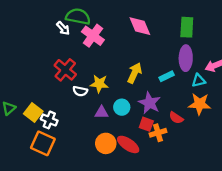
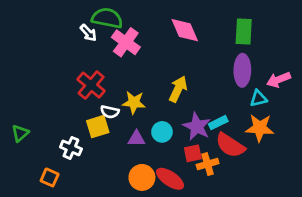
cyan rectangle: (167, 76) -> (218, 123), moved
yellow square: (33, 112) -> (98, 127), moved, turned 36
red semicircle: (176, 118) -> (230, 145), size x1.6
red square: (146, 124) -> (193, 153), turned -32
orange square: (43, 143) -> (50, 177), moved, size x0.6

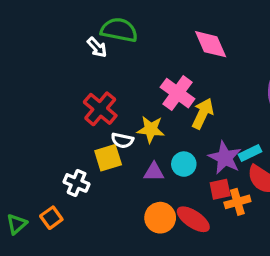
pink cross: (126, 42) -> (177, 93), moved
green triangle: (20, 133) -> (17, 224), moved
orange square: (50, 177) -> (51, 218), turned 30

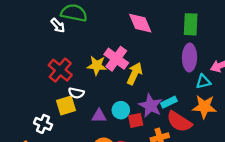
yellow star: (151, 129) -> (97, 66), moved
red square: (220, 189) -> (136, 120), moved

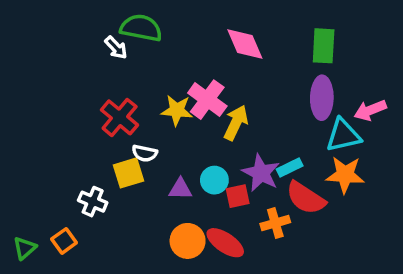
cyan triangle: (203, 82) -> (343, 135), size x1.5

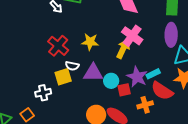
pink cross: (207, 100) -> (132, 36), moved
purple triangle: (180, 189) -> (93, 73), moved, size x1.5
white cross: (93, 202) -> (43, 93), turned -35

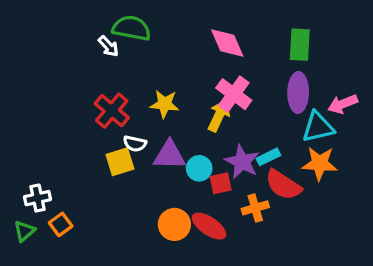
white cross: (43, 93) -> (38, 198), moved

